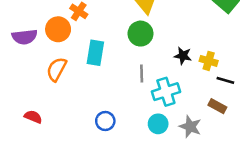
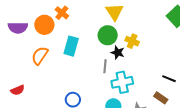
black star: (183, 56) -> (118, 53), moved
yellow cross: (209, 61) -> (132, 41), moved
red semicircle: (33, 117) -> (18, 90), turned 128

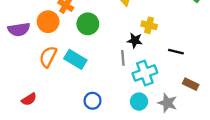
green circle: (108, 35) -> (88, 24), moved
cyan rectangle: (71, 46) -> (75, 59), moved, turned -66
black line: (169, 79) -> (176, 52), moved

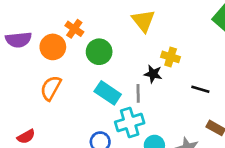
purple semicircle: (19, 29) -> (19, 40), moved
cyan rectangle: (75, 59) -> (108, 93), moved
cyan cross: (145, 73) -> (130, 122), moved

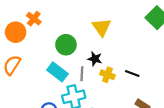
yellow triangle: (143, 21) -> (102, 27), moved
green circle: (99, 52) -> (66, 45), moved
yellow cross: (171, 57) -> (107, 75), moved

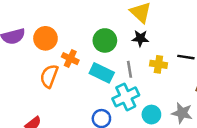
orange cross: (34, 19) -> (70, 59), moved
black star: (95, 59) -> (140, 38), moved

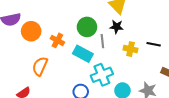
orange circle: (45, 38) -> (31, 31), moved
gray line: (130, 69) -> (102, 41), moved
orange semicircle: (49, 76) -> (40, 66), moved

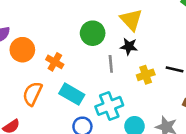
green circle: (87, 27) -> (93, 33), moved
yellow cross: (130, 49) -> (146, 75), turned -32
cyan rectangle: (83, 54) -> (72, 94), moved

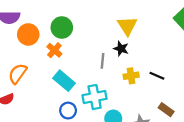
green circle: (93, 33) -> (62, 28), moved
orange semicircle: (32, 94) -> (18, 74), moved

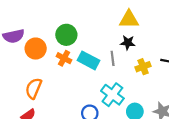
yellow triangle: (127, 26) -> (129, 19), turned -45
cyan rectangle: (64, 81) -> (88, 60), moved
cyan cross: (95, 97) -> (112, 95), turned -30

